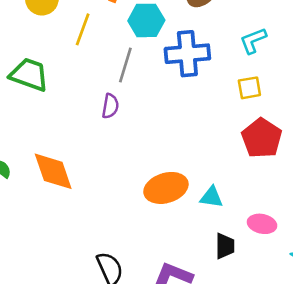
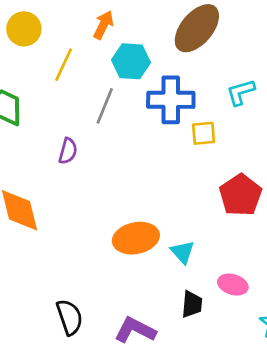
yellow square: (249, 88) -> (204, 133), moved
purple semicircle: (110, 106) -> (68, 151), moved
cyan triangle: (211, 197) -> (183, 252), turned 35

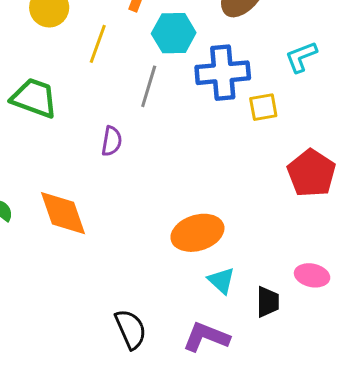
cyan triangle: (183, 252) -> (221, 281), moved

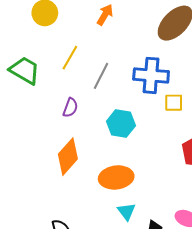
cyan hexagon: (174, 33) -> (121, 124), moved
yellow line: (98, 44) -> (70, 58), moved
orange diamond: (63, 213) -> (68, 157), moved, turned 51

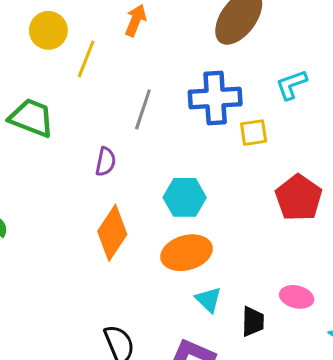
yellow line: (70, 58) -> (86, 59), moved
cyan hexagon: (121, 124) -> (185, 197), moved

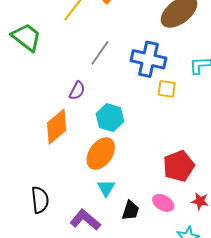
purple semicircle: (106, 162) -> (77, 91), moved
red pentagon: (299, 198) -> (179, 166), moved
orange ellipse: (187, 253) -> (101, 154), turned -56

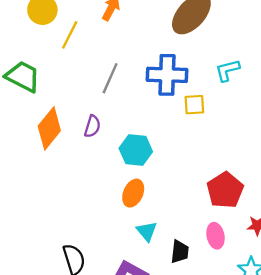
orange diamond: (57, 127) -> (49, 128), moved
orange ellipse: (101, 154) -> (133, 193), size x0.7
pink ellipse: (163, 203) -> (215, 236), turned 60

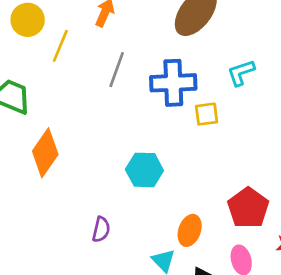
gray line: (110, 78) -> (117, 70), moved
purple semicircle: (92, 126) -> (101, 229), moved
orange ellipse: (133, 193) -> (190, 230), moved

